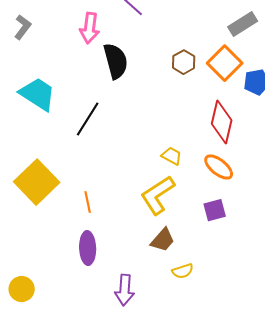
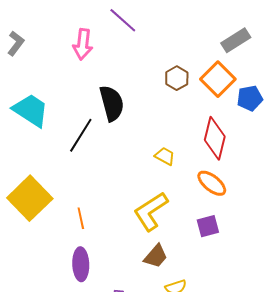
black semicircle: (116, 61) -> (112, 103), moved
yellow trapezoid: (172, 156) -> (165, 156), moved

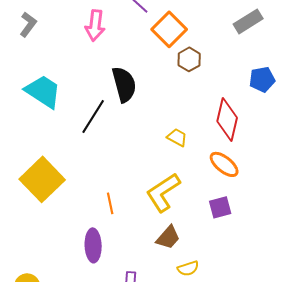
orange square: (218, 79) -> (169, 29), moved
orange line: (81, 218) -> (110, 203), moved

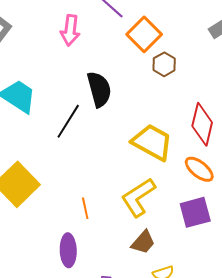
yellow trapezoid: (177, 137) -> (152, 142), size x2.0
purple square: (220, 207) -> (195, 212), size x1.4

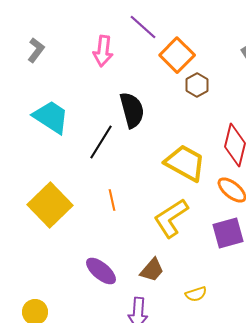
orange line: (85, 208) -> (112, 200), moved
brown trapezoid: (143, 242) -> (152, 270), moved
purple ellipse: (68, 250) -> (101, 271), turned -48

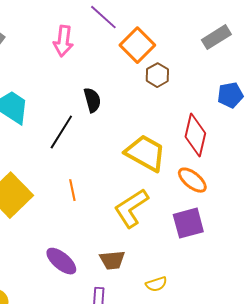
black semicircle: (132, 110) -> (92, 100), size x0.7
brown trapezoid: (152, 270) -> (112, 260), turned 44

